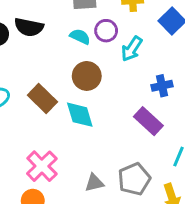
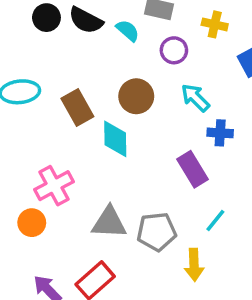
cyan semicircle: (80, 37) -> (128, 31), moved
cyan arrow: (132, 49) -> (195, 98), moved, turned 85
gray triangle: (94, 183) -> (109, 223), size x1.5

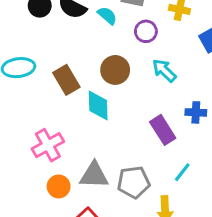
blue cross: (220, 133) -> (196, 112), moved
orange circle: (32, 223) -> (59, 186), moved

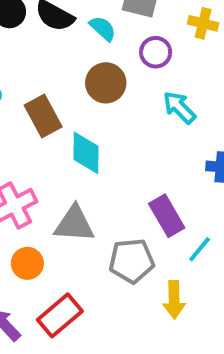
brown circle: (115, 70) -> (106, 83), moved
purple rectangle: (163, 130) -> (167, 216), moved
gray triangle: (94, 175) -> (74, 224), moved

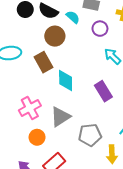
brown circle: (106, 83) -> (55, 36), moved
purple rectangle: (167, 216) -> (103, 91), moved
gray triangle: (74, 224) -> (60, 117), turned -35

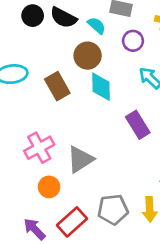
brown circle: (55, 36) -> (88, 56), moved
cyan diamond: (66, 80) -> (101, 87), moved
gray pentagon: (90, 135) -> (113, 210), moved

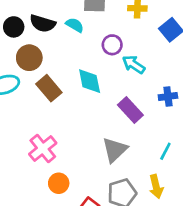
purple circle: (133, 41) -> (112, 45), moved
brown circle: (88, 56) -> (29, 58), moved
gray triangle: (80, 159) -> (115, 150), moved

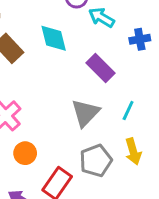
blue cross: (168, 97) -> (140, 39), moved
cyan line: (165, 151) -> (128, 110), moved

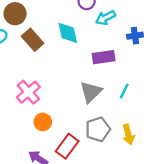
cyan arrow: (101, 17) -> (106, 18), turned -60
purple rectangle: (100, 68) -> (104, 57), turned -55
yellow arrow: (133, 151) -> (128, 134), moved

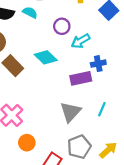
cyan diamond: (68, 33) -> (46, 57), turned -30
blue cross: (135, 36) -> (98, 64), moved
yellow arrow: (128, 134) -> (108, 150), turned -114

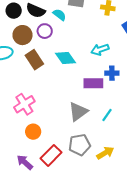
purple circle: (62, 26) -> (45, 31), moved

